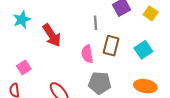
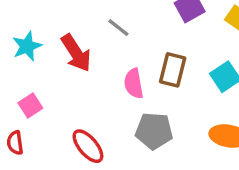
cyan star: (22, 20) -> (27, 46), moved
gray line: (96, 23) -> (118, 28), moved, turned -48

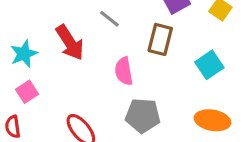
cyan star: (27, 46) -> (24, 54), moved
brown rectangle: (173, 70) -> (160, 39), moved

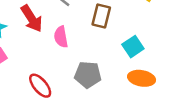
cyan square: (209, 65) -> (133, 47), moved
pink semicircle: (124, 71) -> (61, 37), moved

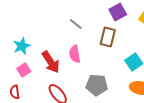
red arrow: (32, 18) -> (51, 62), moved

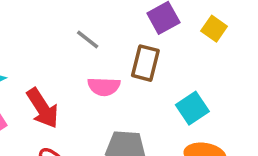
pink semicircle: (75, 54) -> (104, 86), moved, turned -78

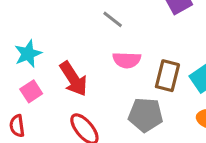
brown rectangle: (145, 63) -> (167, 76), moved

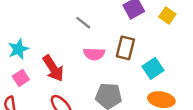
brown rectangle: (167, 76) -> (125, 48), moved

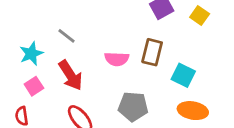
gray line: (83, 23) -> (67, 36), moved
cyan square: (153, 68) -> (183, 75), turned -30

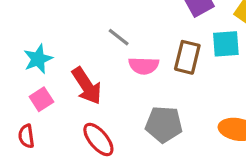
gray line: (67, 36) -> (119, 37), moved
cyan square: (183, 75) -> (226, 44), moved, turned -30

